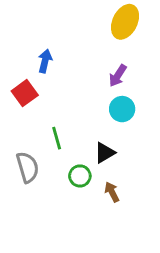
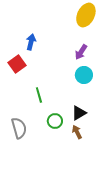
black triangle: (105, 153) -> (79, 113), moved
gray semicircle: (28, 167) -> (19, 128), moved

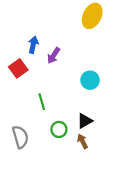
purple arrow: (81, 52) -> (54, 55), moved

